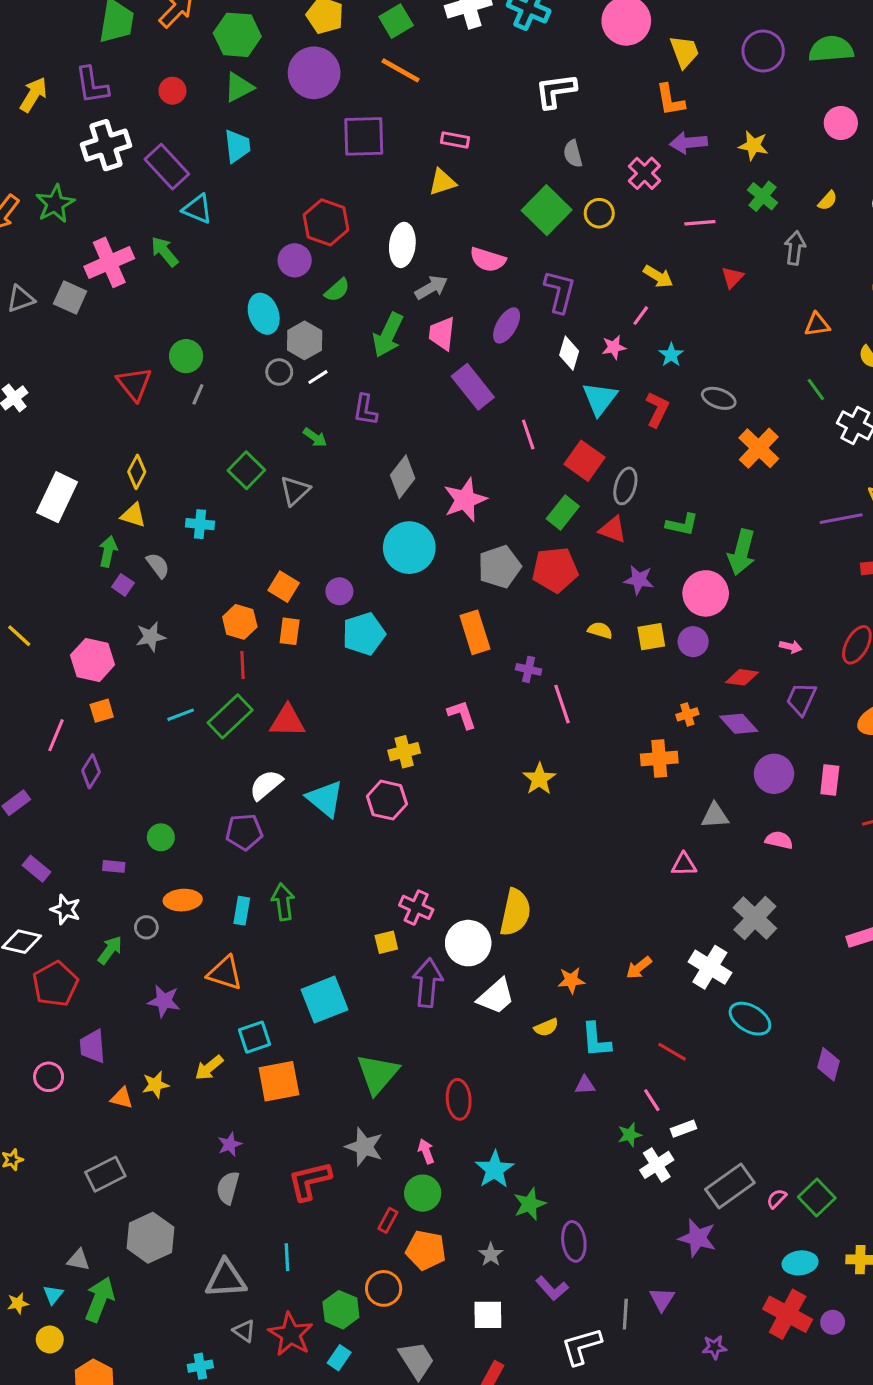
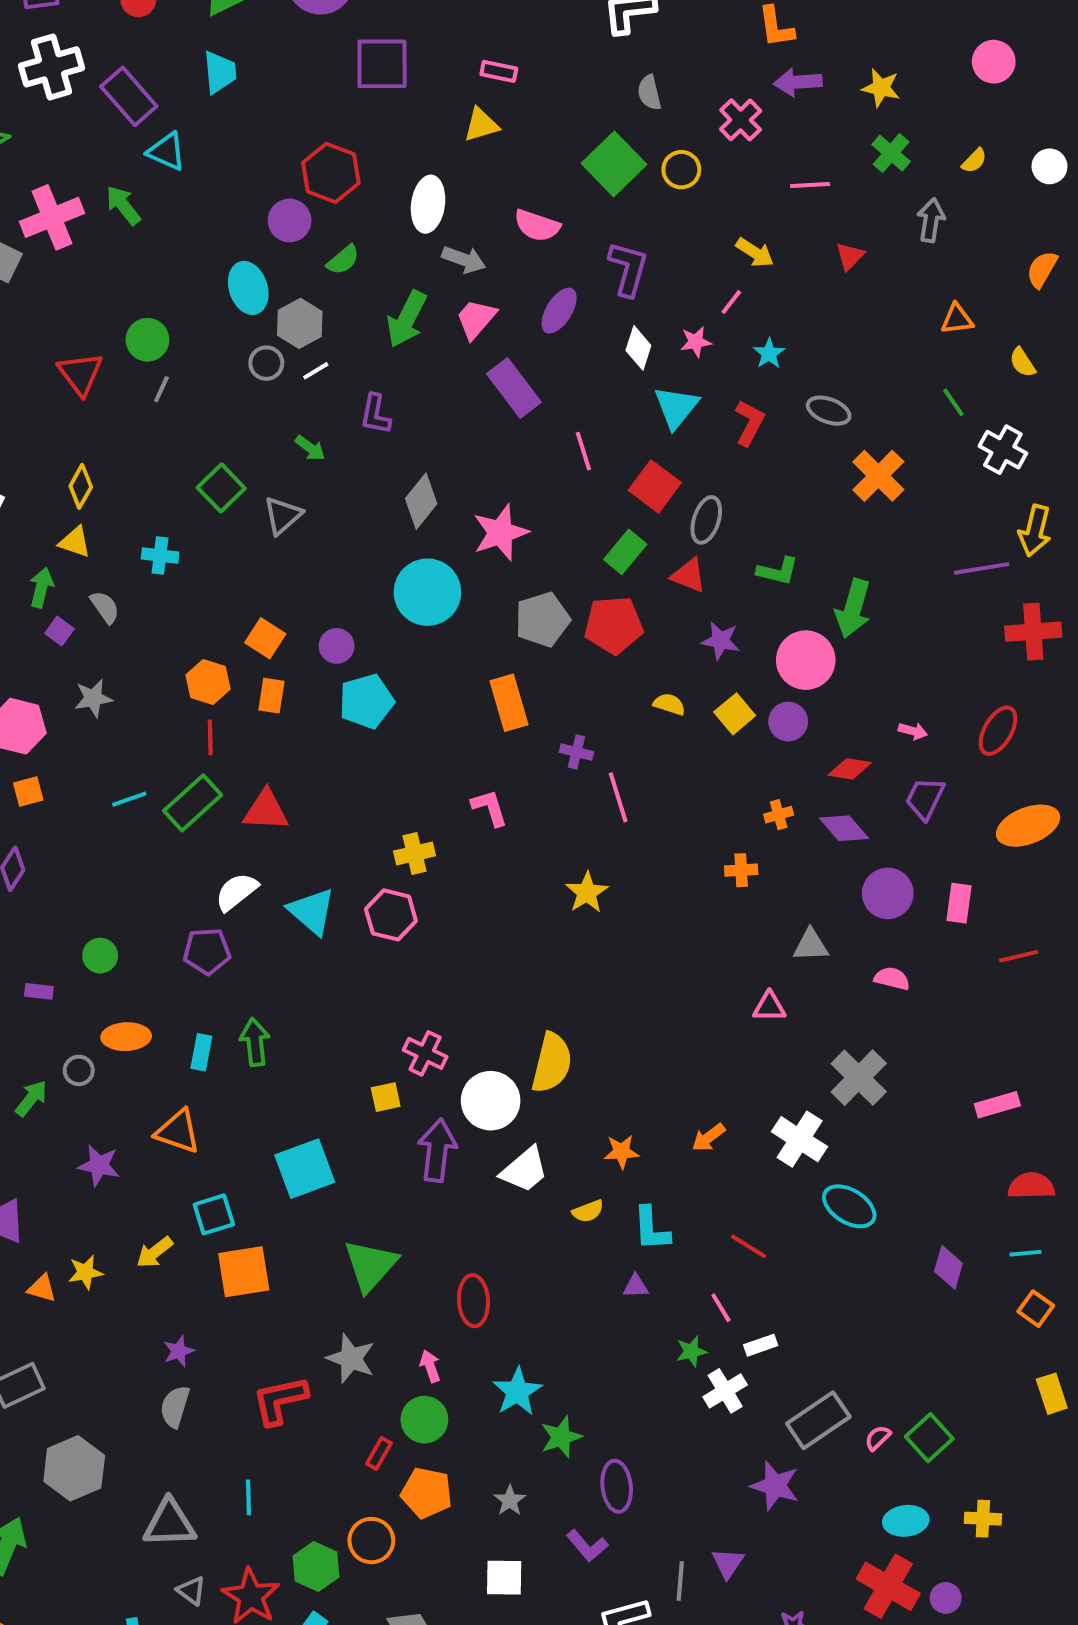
gray arrow: (431, 287) -> (464, 259), turned 48
pink trapezoid: (442, 333) -> (476, 319), turned 33
yellow square: (651, 637) -> (735, 714), turned -32
orange cross: (659, 758) -> (741, 870), size x0.7

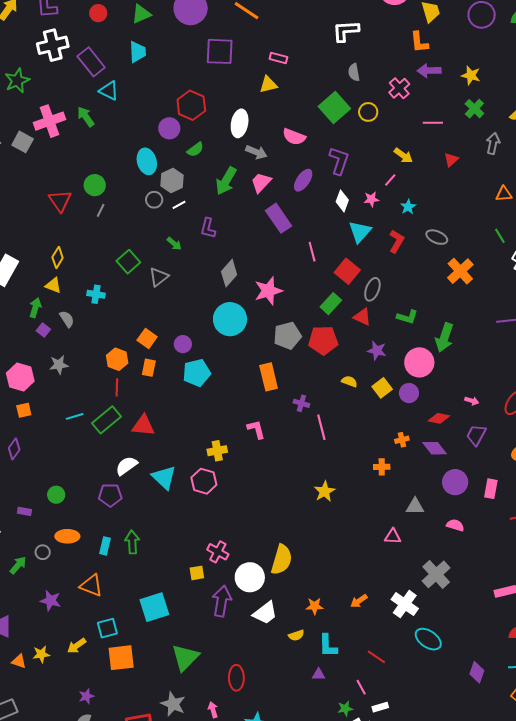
yellow star: (587, 892) -> (325, 491), moved

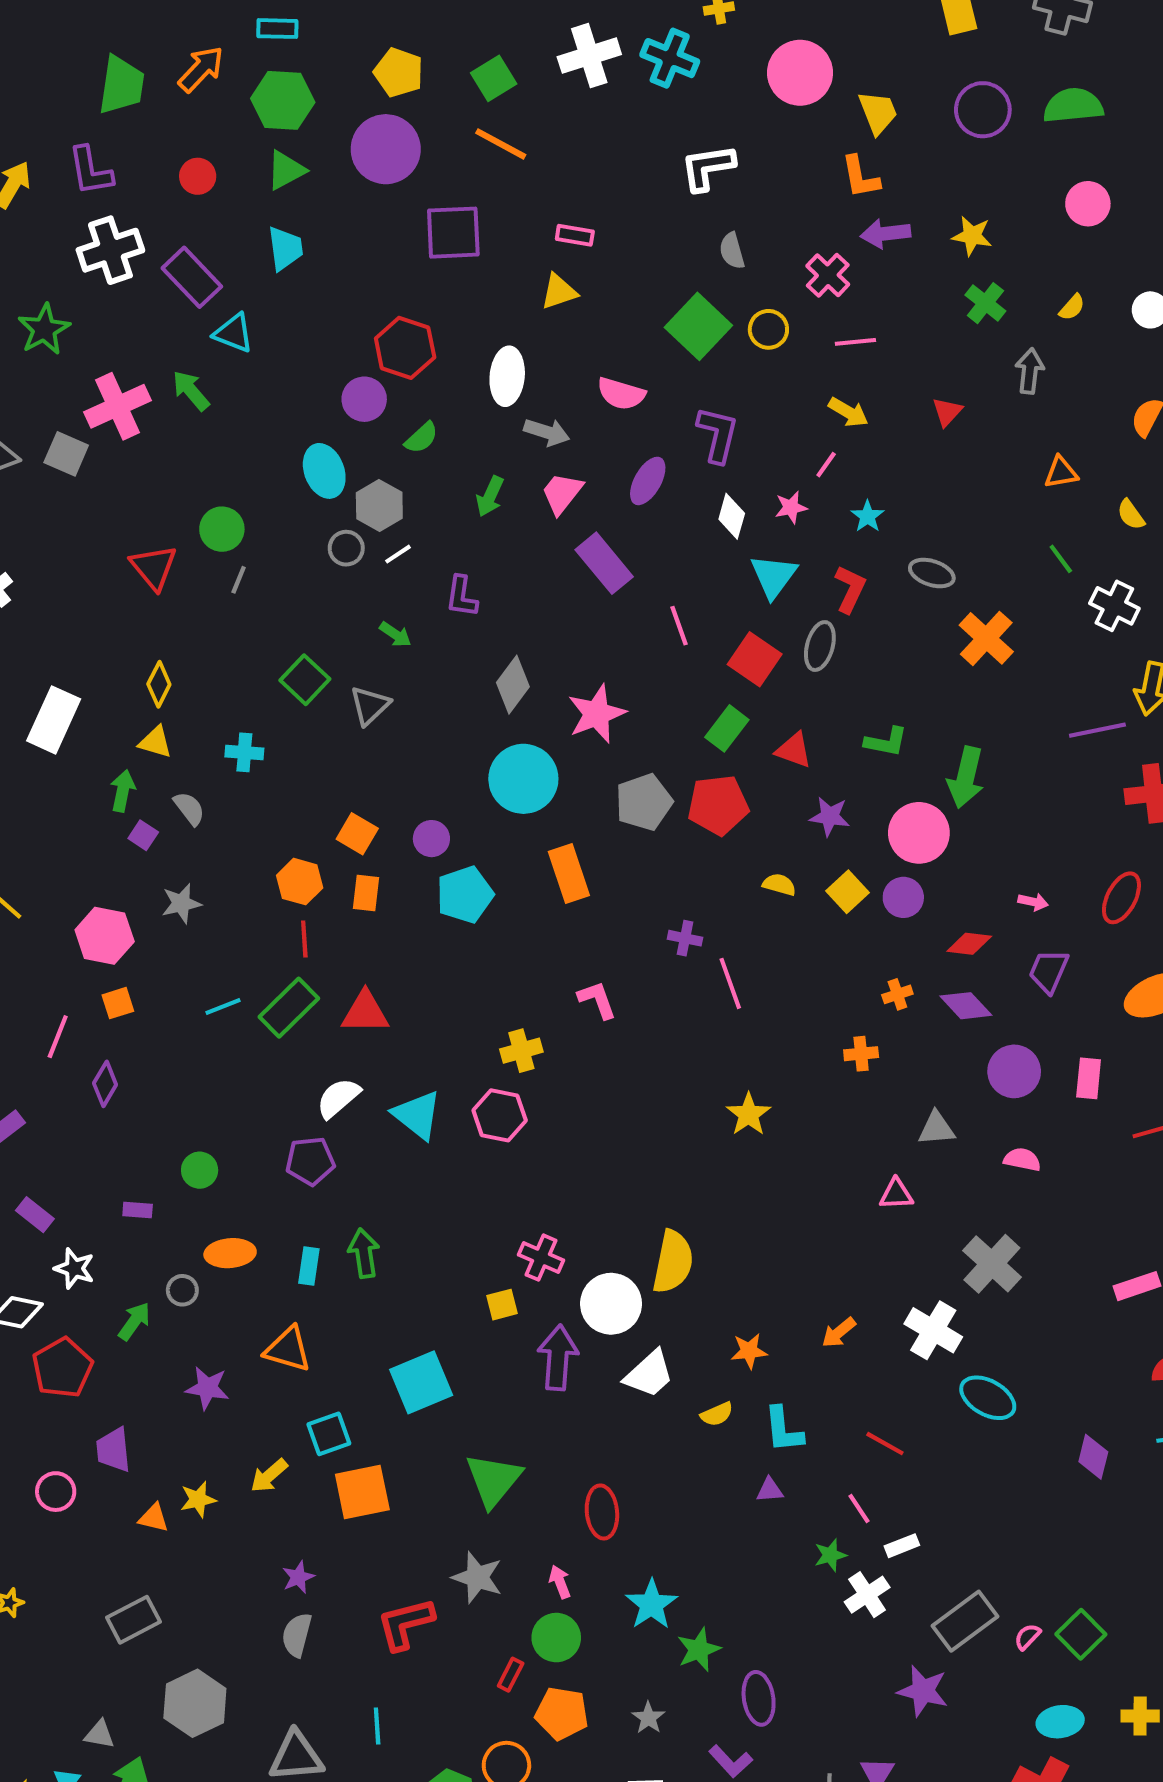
pink line: (433, 123) -> (855, 342), moved
green arrow: (226, 181) -> (490, 496), size x0.7
gray ellipse: (372, 289) -> (820, 646), moved
orange rectangle: (269, 377) -> (569, 873), moved

